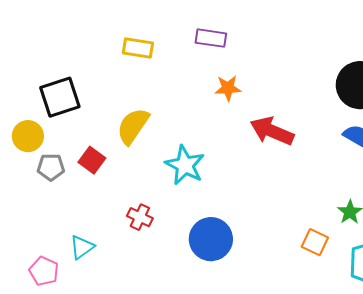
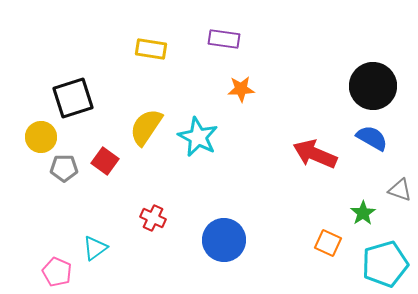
red arrow: (272, 131) -> (315, 154), moved
cyan star: (185, 165) -> (198, 137), moved

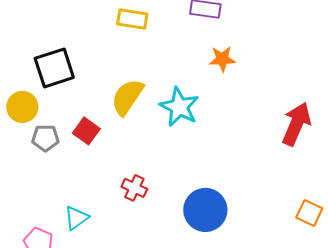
red arrow: (315, 154) -> (296, 124), turned 90

